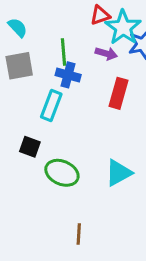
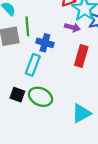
green line: (63, 52) -> (27, 26), moved
green ellipse: (62, 173) -> (40, 97), moved

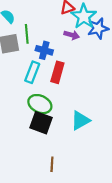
red rectangle: (81, 56) -> (57, 72), moved
black square: (17, 95) -> (41, 123), moved, size x1.5

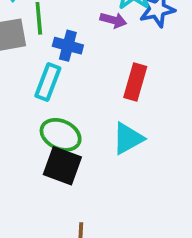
red rectangle: (57, 72) -> (135, 82), moved
cyan triangle: (80, 120) -> (128, 138), moved

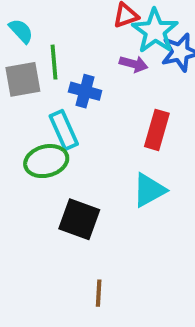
cyan rectangle: (48, 82) -> (64, 130), turned -45
green ellipse: (61, 135) -> (46, 161), moved, turned -39

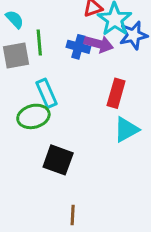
purple arrow: (134, 64) -> (99, 44), size x1.4
blue cross: (85, 91) -> (78, 47), moved
cyan triangle: (149, 190) -> (126, 129), moved

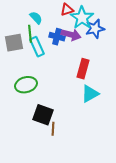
cyan semicircle: (15, 19) -> (36, 18), moved
cyan rectangle: (47, 93) -> (37, 47), moved
brown line: (73, 215) -> (53, 129), moved

